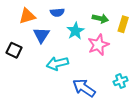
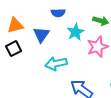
orange triangle: (27, 16) -> (15, 25), moved
black square: (14, 50) -> (14, 49), turned 35

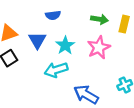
cyan star: (75, 32) -> (65, 45), moved

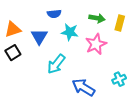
cyan star: (65, 45) -> (70, 32), moved, turned -30
cyan arrow: (56, 70) -> (56, 64), turned -35

